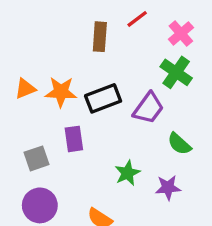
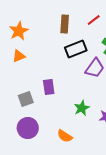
red line: (137, 19) -> (94, 20), moved
orange star: (61, 92) -> (19, 31), moved, turned -30
black rectangle: (103, 98) -> (76, 49), moved

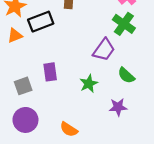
black rectangle: (76, 49) -> (41, 22), moved
green star: (82, 108) -> (89, 84), moved

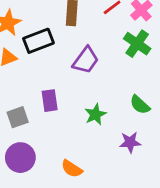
purple trapezoid: (104, 50) -> (86, 60), moved

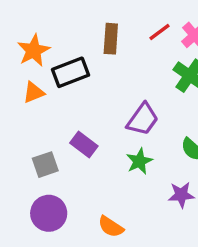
purple trapezoid: (86, 60) -> (143, 119), moved
purple rectangle: (50, 101) -> (84, 144), turned -45

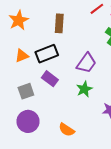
brown rectangle: (111, 39) -> (59, 23), moved
black rectangle: (71, 72) -> (47, 54), moved
orange triangle: (34, 92) -> (22, 56), moved

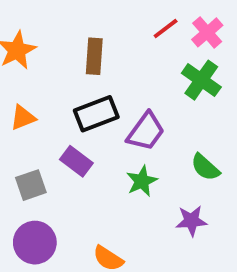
black rectangle: (47, 54) -> (96, 114), moved

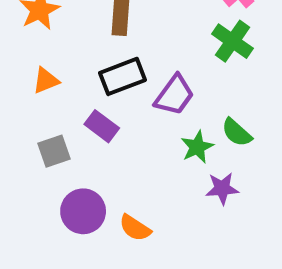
green star: (142, 181) -> (197, 147), moved
purple circle: (35, 243) -> (83, 211), moved

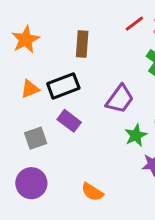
black rectangle: (123, 76) -> (63, 86), moved
purple circle: (83, 211) -> (31, 183), moved

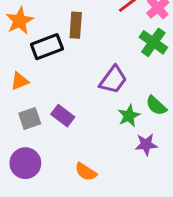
black rectangle: (63, 86) -> (47, 47), moved
orange triangle: (30, 89) -> (20, 81), moved
purple rectangle: (69, 121) -> (63, 116), moved

